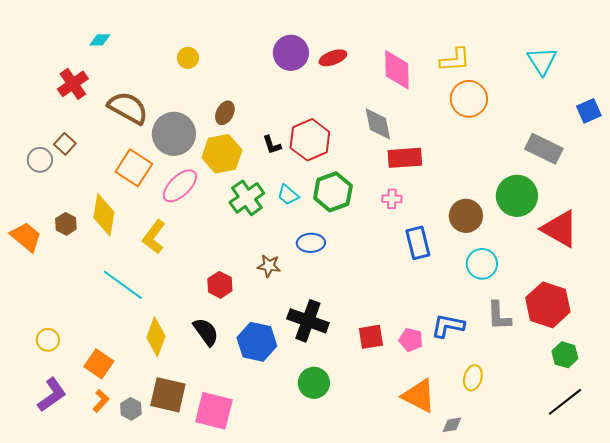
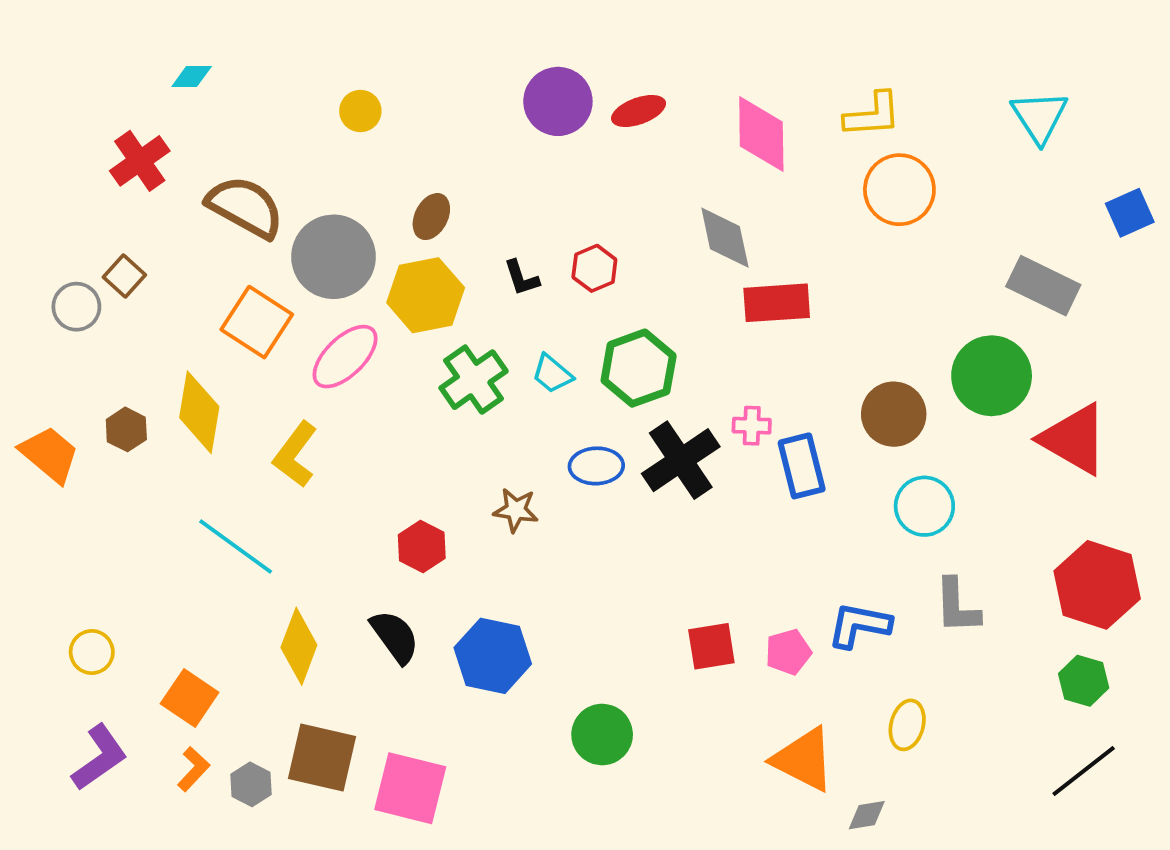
red hexagon: (310, 140) -> (594, 268), size x0.6
pink cross: (392, 199) -> (752, 426), moved
red hexagon: (548, 305) -> (1097, 585), moved
black cross: (308, 321) -> (681, 460), moved, turned 36
pink pentagon: (411, 340) -> (788, 652), turned -30

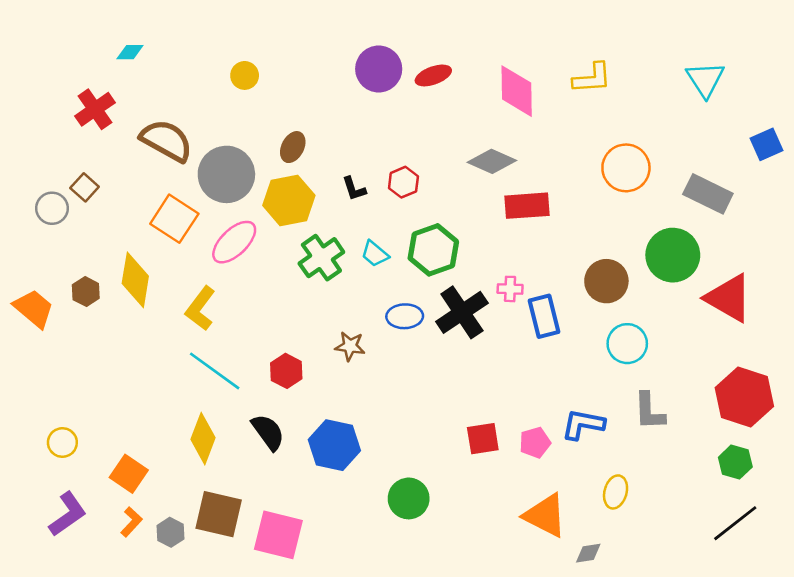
orange circle: (899, 190) -> (626, 168), moved
gray diamond: (725, 238) -> (492, 161), turned -54
cyan line: (236, 546) -> (215, 371), moved

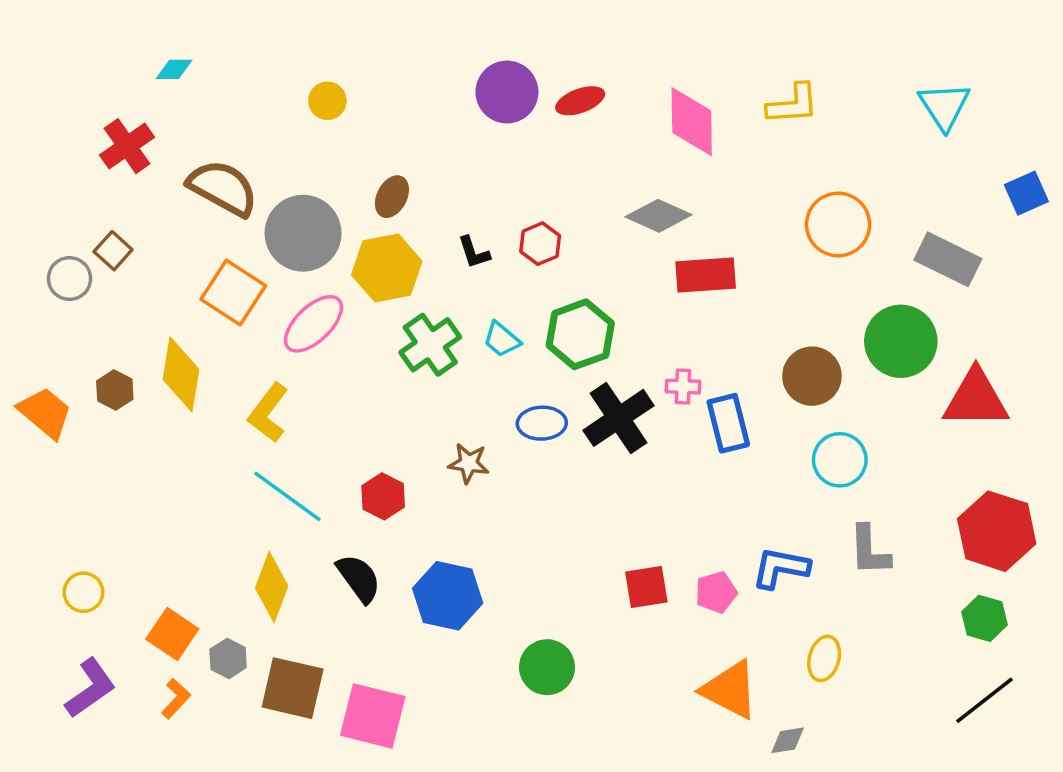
red triangle: (729, 298) -> (976, 399), turned -30
gray hexagon: (170, 532) -> (228, 658), moved

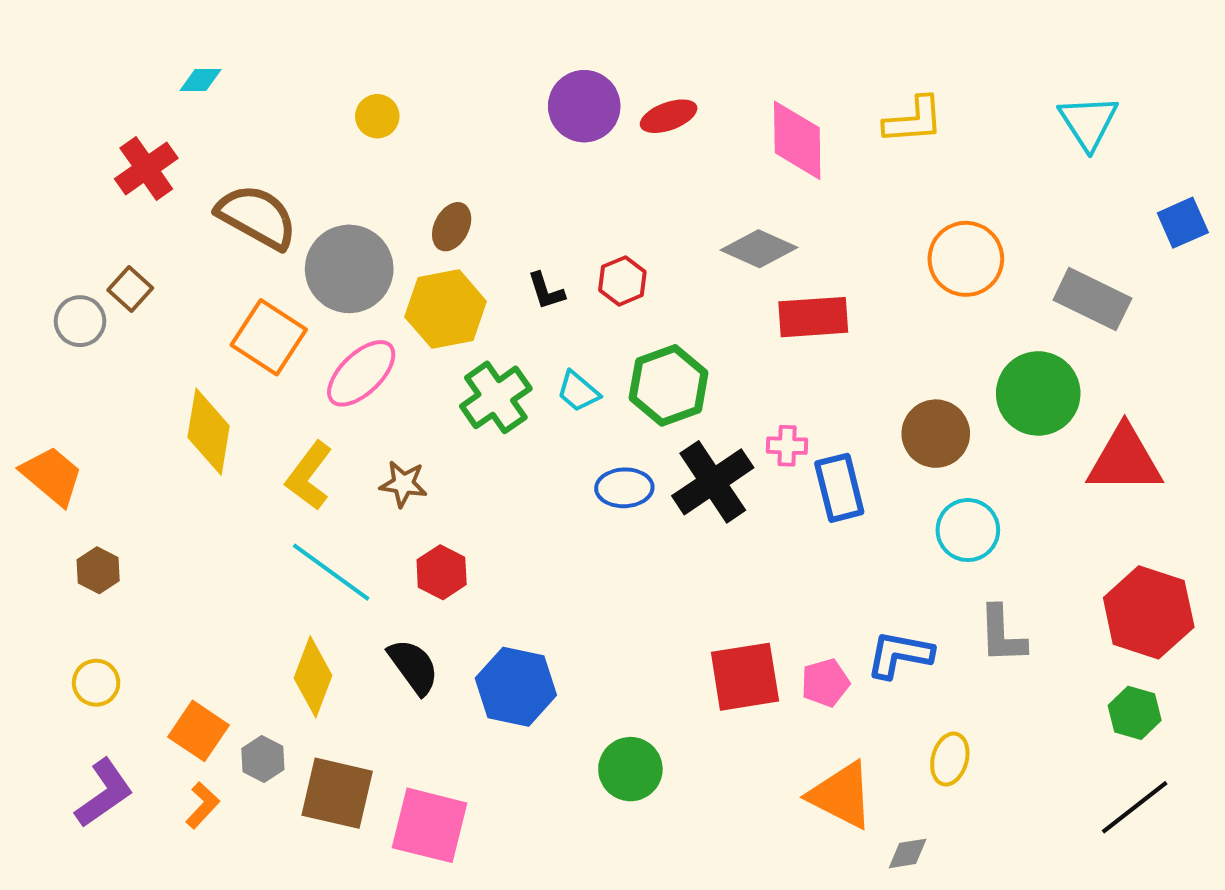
brown hexagon: (115, 390) -> (98, 570), moved
brown star: (469, 463) -> (403, 484), moved
red square: (646, 587) -> (745, 677), size x1.4

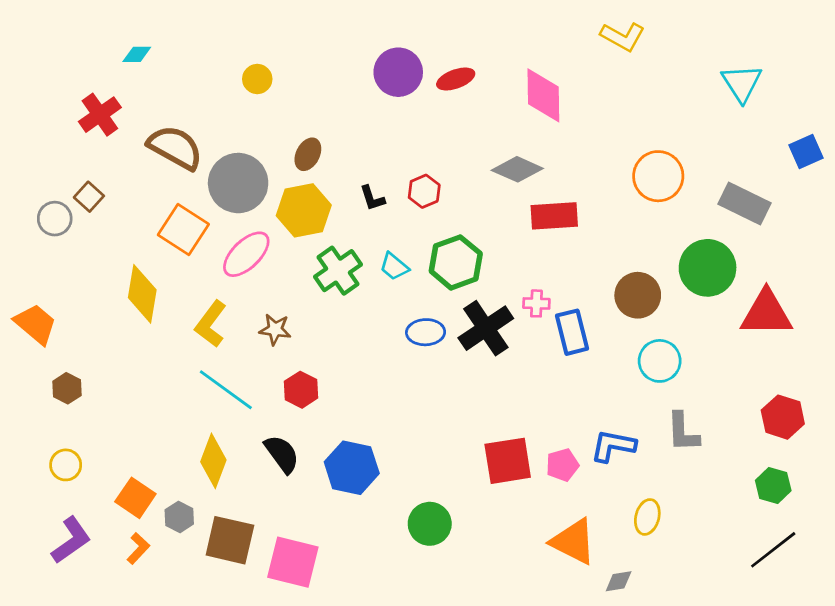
yellow L-shape: (914, 120) -> (623, 37), moved, turned 33
red hexagon: (1149, 612) -> (783, 417), size x0.7

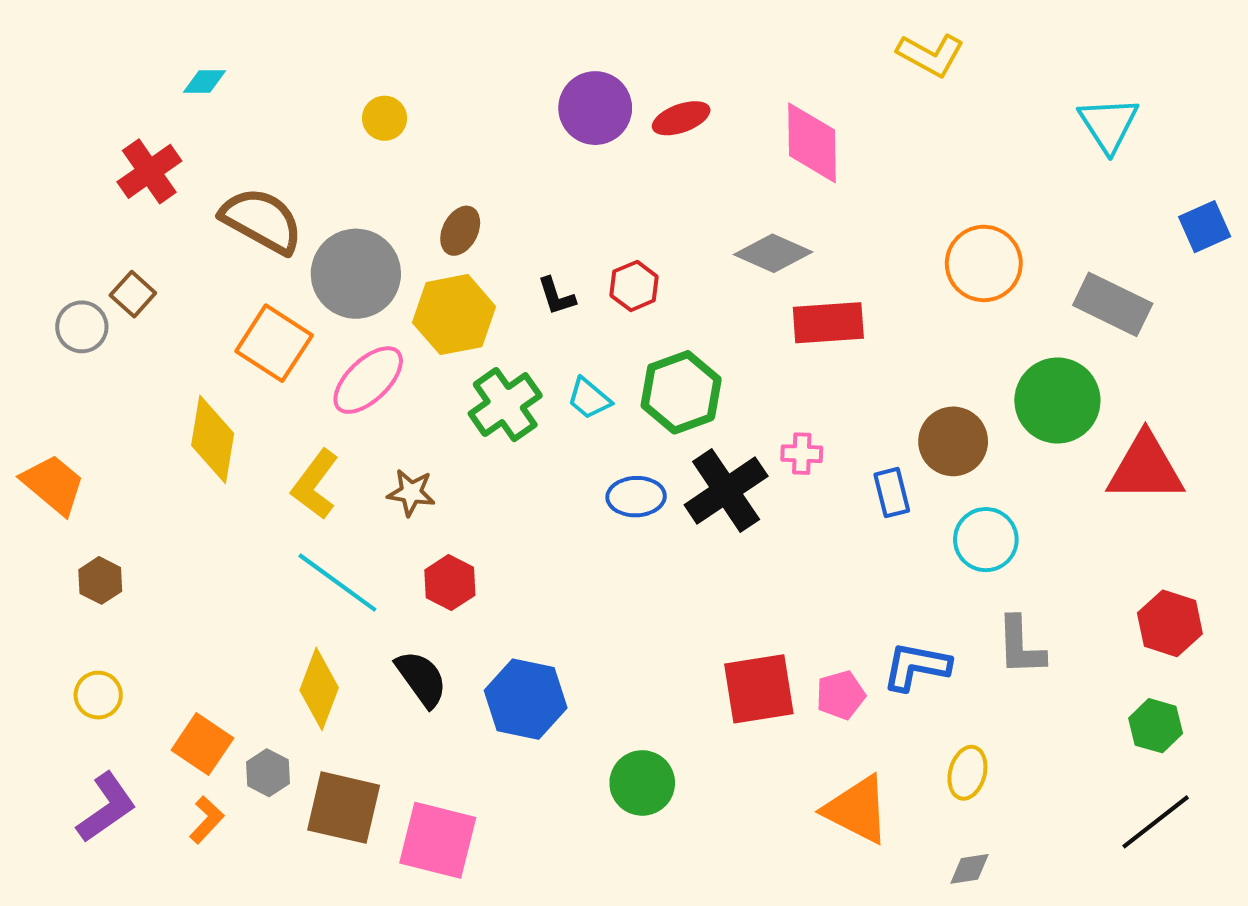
blue rectangle: (572, 332) -> (892, 493), moved, size x0.7
gray diamond: (619, 581) -> (969, 869), moved

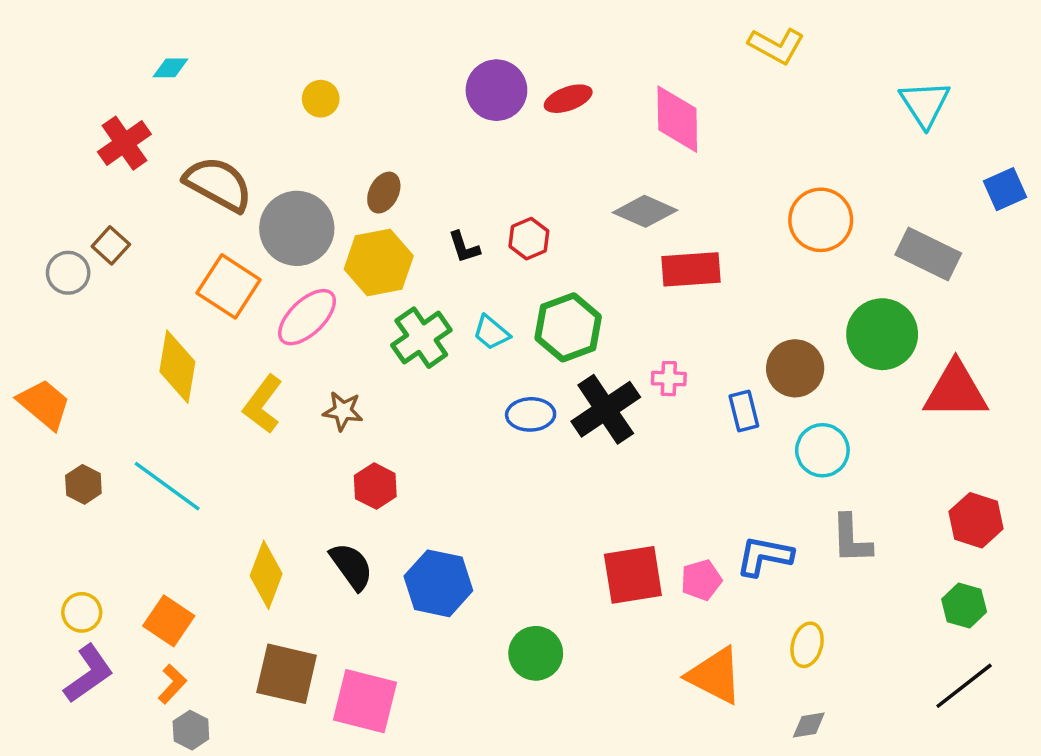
cyan line: (337, 583) -> (167, 486), moved
yellow circle: (98, 695) -> (82, 612), moved
gray hexagon: (268, 773) -> (191, 730), moved

